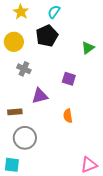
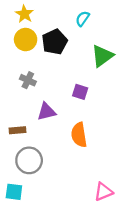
cyan semicircle: (54, 12) -> (83, 19), moved
yellow circle: (14, 42) -> (26, 40), moved
green triangle: (88, 48) -> (102, 56), size x1.5
orange semicircle: (68, 116) -> (79, 135), size x1.5

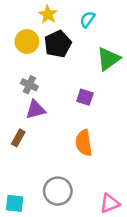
yellow star: (24, 14) -> (48, 14), moved
purple triangle: (46, 112) -> (36, 110), moved
brown rectangle: (17, 130) -> (18, 138), turned -56
gray circle: (29, 160) -> (58, 191), moved

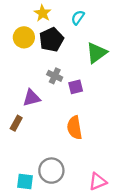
gray cross: (29, 85) -> (55, 76), moved
purple square: (85, 97) -> (76, 87), turned -32
cyan square: (15, 203) -> (25, 182), moved

